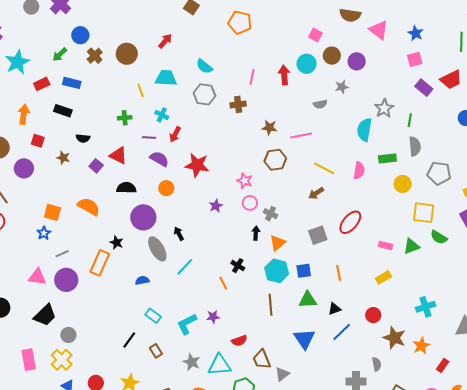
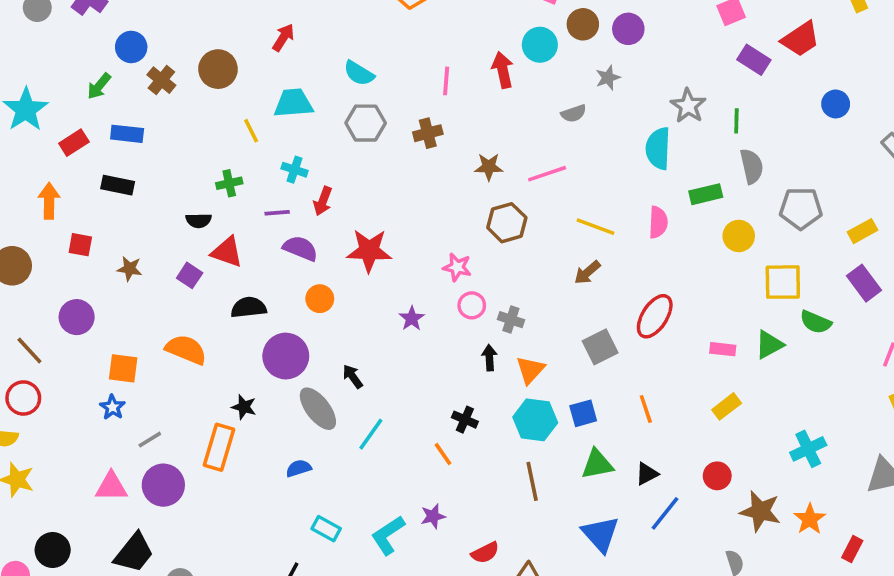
black semicircle: (83, 138) -> (199, 220), moved
purple circle: (24, 168) -> (77, 317), moved

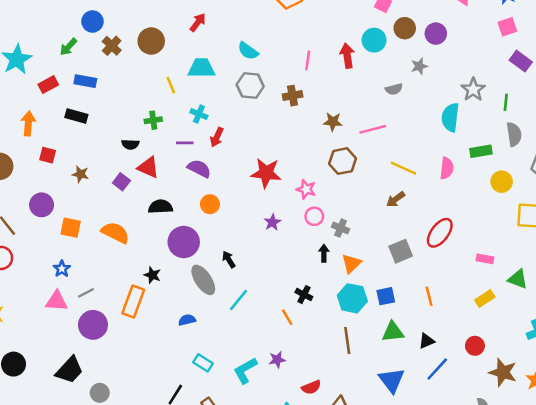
red star: (369, 251) -> (266, 173), moved
green triangle: (769, 345) -> (518, 279), moved, turned 45
orange square: (123, 368) -> (71, 228), moved
pink triangle: (111, 487) -> (56, 301), moved

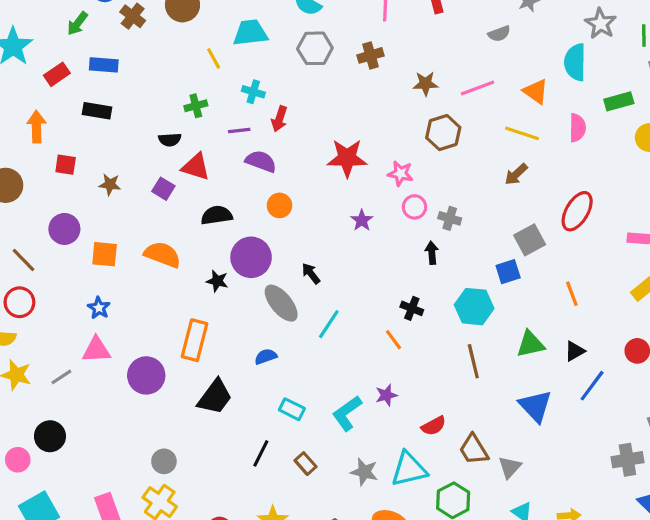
orange triangle: (351, 264) -> (536, 91), moved, turned -35
black star: (152, 275) -> (217, 281), moved
gray line: (86, 293) -> (61, 377), moved
blue square: (386, 296) -> (508, 272), moved
black trapezoid: (69, 370) -> (215, 397), moved

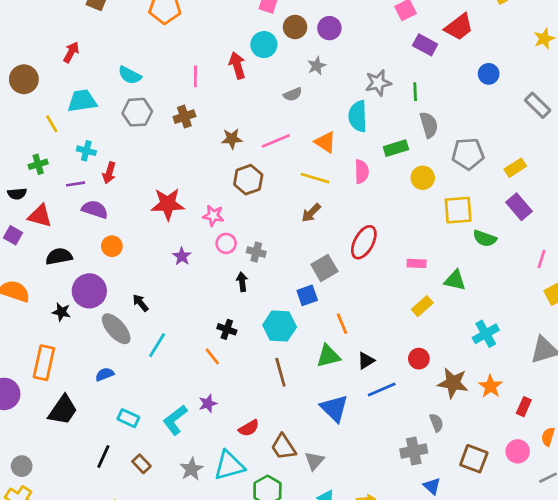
gray star: (601, 24) -> (378, 83), turned 30
orange line: (572, 294) -> (342, 324), moved
blue line: (592, 386) -> (382, 389), turned 32
gray star: (364, 472) -> (192, 469), turned 30

